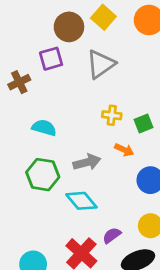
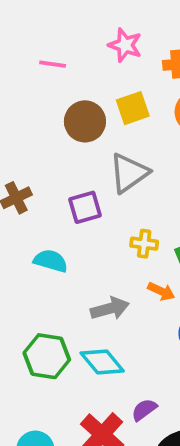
yellow square: (103, 17) -> (133, 108), turned 30
purple square: (51, 59) -> (85, 207), moved
green hexagon: (43, 175) -> (47, 356), moved

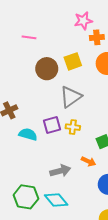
pink star: (125, 45) -> (83, 21), moved, turned -30
purple square: (85, 207) -> (52, 125), moved
yellow cross: (144, 244) -> (73, 127), moved
cyan semicircle: (51, 261) -> (28, 134), moved

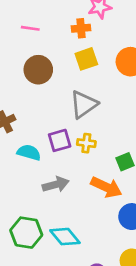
orange cross: (97, 37) -> (81, 28), moved
brown circle: (47, 69) -> (38, 70), moved
orange arrow: (88, 161) -> (106, 187), size x1.6
gray arrow: (60, 171) -> (56, 184), moved

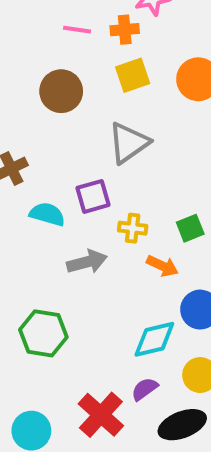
pink line: (30, 28) -> (77, 30), moved
yellow cross: (86, 143) -> (133, 228), moved
orange arrow: (106, 187) -> (162, 266), size x0.7
cyan diamond: (65, 237) -> (154, 339), moved, turned -64

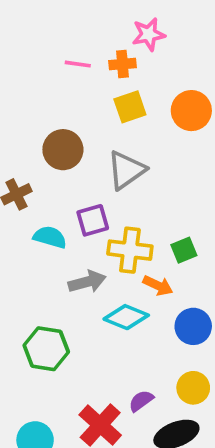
brown circle: (61, 91) -> (63, 150), moved
yellow cross: (133, 228) -> (130, 250), size x1.6
cyan diamond: (154, 339) -> (126, 317), moved, turned 36

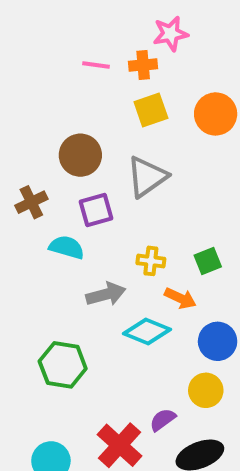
purple square: (93, 220) -> (96, 210), moved
yellow cross: (130, 250) -> (151, 261), size x0.6
yellow circle: (193, 388) -> (206, 390), moved

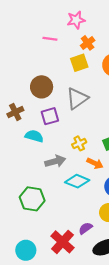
pink star: (171, 34) -> (76, 20), moved
orange cross: (143, 65) -> (88, 43), moved, turned -32
yellow cross: (151, 261) -> (79, 143), turned -32

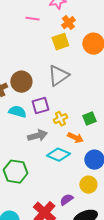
brown circle: (42, 87) -> (21, 82), moved
purple square: (50, 116) -> (40, 106), moved

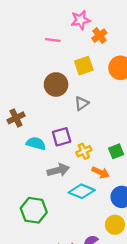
orange cross: (68, 23) -> (99, 36), moved
gray triangle: (58, 76) -> (82, 103), size x0.6
brown circle: (21, 82) -> (56, 85), moved

